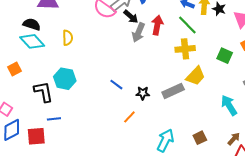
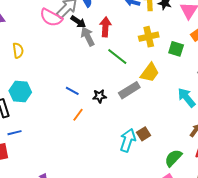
green line: (187, 25) -> (117, 57), moved
gray arrow: (138, 32) -> (88, 36), turned 138
yellow cross: (185, 49) -> (149, 37), moved
orange line: (129, 117) -> (78, 115), moved
brown square: (200, 138) -> (144, 134), moved

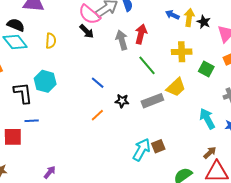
black arrow: (78, 22) -> (87, 31), moved
blue line: (72, 91) -> (98, 83), moved

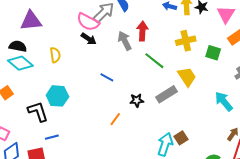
blue line: (98, 83) -> (107, 77), moved
yellow trapezoid: (176, 87) -> (187, 77), turned -70

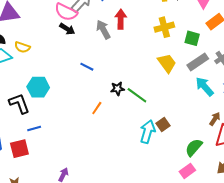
yellow semicircle: (55, 55) -> (22, 47), moved, turned 119
green line: (154, 61) -> (137, 95), moved
gray rectangle: (166, 94) -> (198, 62), moved

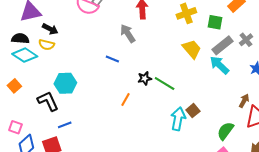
black arrow: (67, 29) -> (50, 29), moved
gray arrow: (103, 29) -> (128, 33), moved
cyan arrow: (205, 87) -> (219, 65), moved

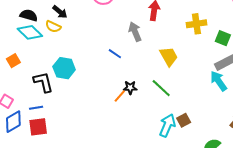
yellow trapezoid: (192, 49) -> (169, 56), moved
black star: (145, 78) -> (130, 88), moved
blue line: (65, 125) -> (36, 108), moved

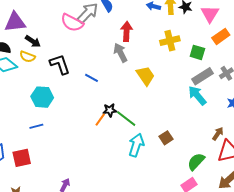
gray arrow: (135, 32) -> (120, 53), moved
black L-shape: (43, 82) -> (60, 64), moved
green line: (161, 88) -> (126, 119), moved
blue line: (36, 108) -> (36, 126), moved
cyan arrow: (167, 125) -> (136, 145), moved

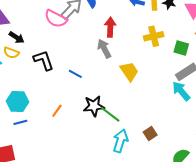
cyan hexagon: (42, 97) -> (18, 102), moved
black star: (110, 110) -> (94, 106), size x1.5
orange line: (100, 120) -> (57, 111), moved

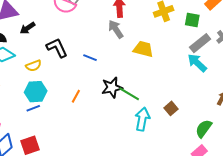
black arrow: (17, 37) -> (28, 28), turned 119
yellow semicircle: (11, 53) -> (34, 66), moved, turned -35
yellow trapezoid: (129, 71) -> (143, 49), turned -35
blue line: (20, 122) -> (33, 108), moved

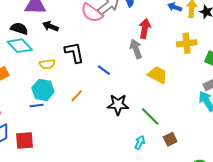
black arrow: (28, 28) -> (51, 26), turned 42
green line: (129, 94) -> (150, 116), moved
orange line: (76, 96) -> (77, 96), moved
cyan arrow: (142, 119) -> (140, 143), size x0.6

